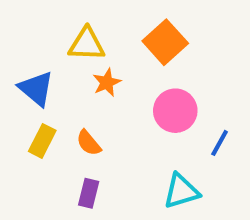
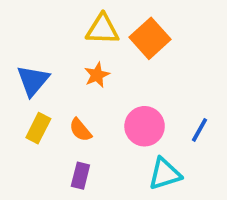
yellow triangle: (87, 44) -> (102, 29), moved
blue triangle: (36, 89) -> (33, 80), turned 30
pink circle: (175, 111) -> (145, 126), moved

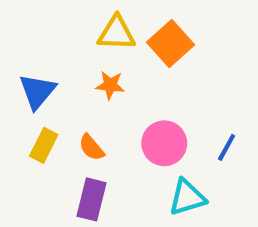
orange star: (97, 75) -> (110, 85), turned 30
purple rectangle: (80, 176) -> (91, 199), size x1.4

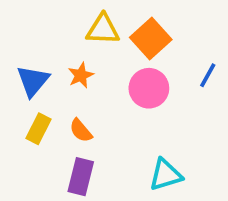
orange star: (110, 85) -> (81, 75), moved, turned -30
pink circle: (164, 143) -> (149, 88), moved
blue line: (227, 147) -> (208, 75), moved

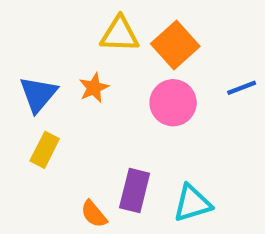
blue line: (208, 75) -> (242, 88), turned 40
orange semicircle: (81, 131) -> (94, 214), moved
purple rectangle: (81, 177) -> (135, 190), moved

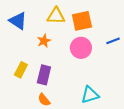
orange square: (175, 45) -> (82, 21), turned 30
blue triangle: (38, 94) -> (18, 21), moved, turned -36
purple rectangle: (135, 190) -> (44, 75), moved

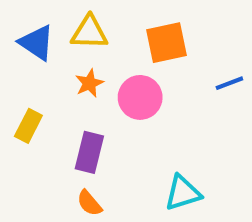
yellow triangle: (56, 16) -> (89, 32), moved
pink circle: (81, 48) -> (140, 97), moved
yellow rectangle: (21, 70) -> (28, 126), moved

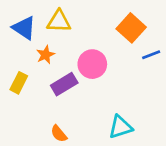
orange square: (167, 43) -> (131, 28), moved, turned -36
orange star: (89, 83) -> (45, 55), moved
purple rectangle: (89, 152) -> (64, 84), moved, turned 45

